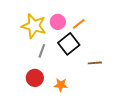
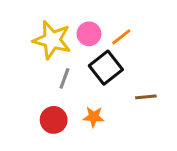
orange star: (61, 85) -> (94, 117), moved

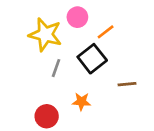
pink circle: (89, 34) -> (77, 17), moved
red circle: (54, 120) -> (47, 116), moved

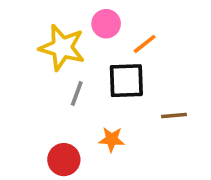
black square: (92, 59) -> (126, 81), turned 36

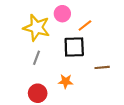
gray line: (77, 93) -> (37, 58), moved

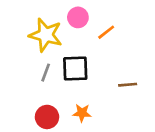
black square: (74, 47) -> (75, 69), moved
orange star: (66, 81) -> (82, 113), moved

